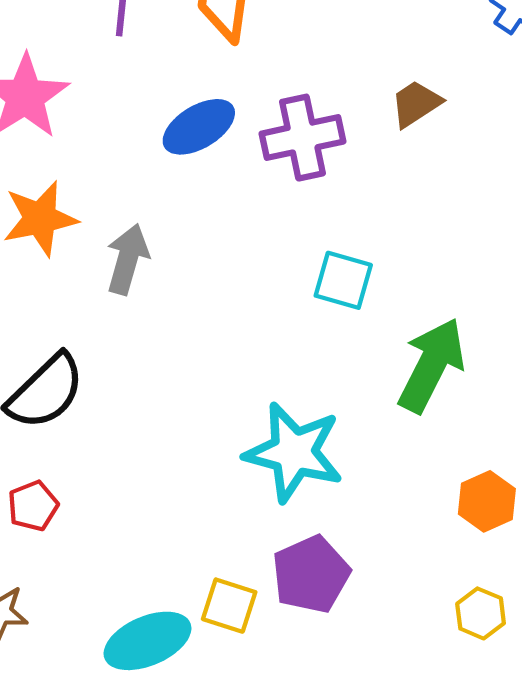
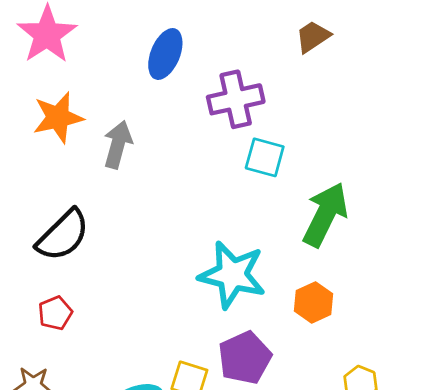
blue ellipse: (199, 127) -> (165, 54), turned -36
purple cross: (303, 138) -> (236, 99), moved
orange hexagon: (487, 501) -> (314, 302), moved

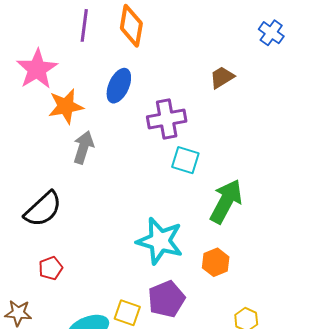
orange star: (58, 118) -> (66, 106), moved
red pentagon: (55, 313) -> (51, 268), moved

